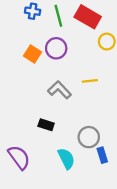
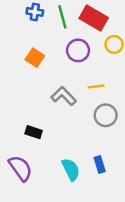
purple circle: (56, 48) -> (78, 50), moved
black rectangle: (46, 125) -> (34, 132), moved
gray circle: (89, 137) -> (106, 115), moved
blue rectangle: (102, 155) -> (100, 165), moved

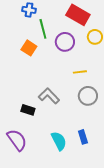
green line: (62, 17) -> (43, 29), moved
gray L-shape: (64, 96) -> (49, 96), moved

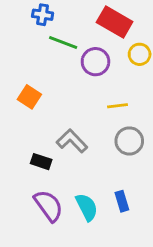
green line: (43, 29) -> (63, 43), turned -54
orange square: (29, 48) -> (29, 97), moved
purple semicircle: (17, 140) -> (48, 206), moved

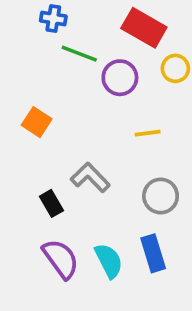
gray circle: (129, 141) -> (161, 196), moved
black rectangle: (41, 162) -> (51, 203), turned 42
blue rectangle: (122, 201) -> (153, 253), size x1.4

